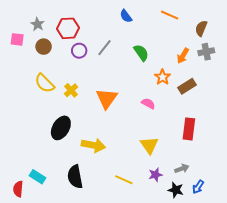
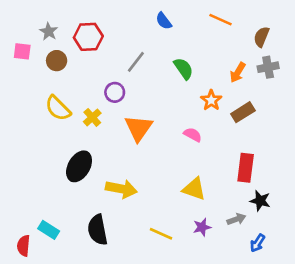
purple circle: (79, 51) -> (115, 92), moved
yellow triangle: (149, 145) -> (194, 189), turned -36
black star: (176, 190) -> (260, 201), moved

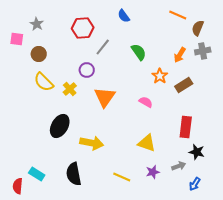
orange line: (220, 20) -> (178, 15), moved
red hexagon: (88, 37) -> (83, 28), moved
brown circle: (57, 61) -> (39, 54), moved

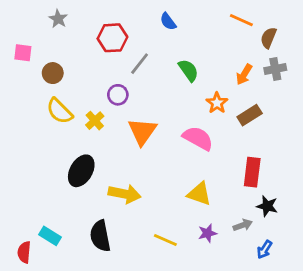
gray star: (37, 24) -> (58, 19), moved
pink semicircle: (146, 102) -> (198, 138), size x1.6

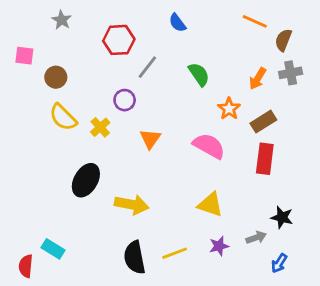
orange triangle: (142, 131) -> (150, 139), size x0.7
red rectangle: (252, 172) -> (265, 159), moved
black semicircle: (100, 236) -> (135, 257), moved
yellow line: (165, 240) -> (175, 253), turned -45

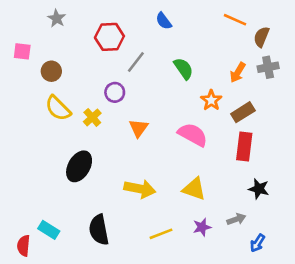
yellow arrow: (132, 205) -> (140, 189), moved
black star: (282, 217) -> (259, 189), moved
black semicircle: (135, 257) -> (99, 230), moved

